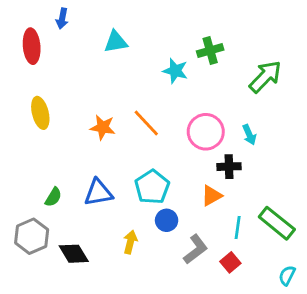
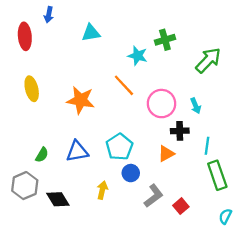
orange line: (146, 123) -> (124, 85), moved
orange star: (103, 127) -> (81, 100), size x1.4
green rectangle: (277, 223) -> (217, 175), turned 32
cyan line: (238, 228) -> (207, 146), moved

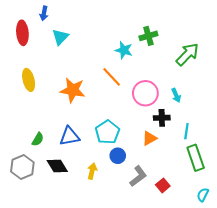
cyan triangle: (91, 33) -> (60, 37), moved, turned -36
black diamond: (58, 199) -> (57, 166), moved

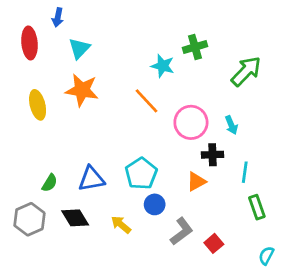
orange star: (73, 90) -> (82, 90), moved
green rectangle: (196, 158) -> (257, 207), size x0.7
yellow arrow: (92, 171) -> (121, 225), turned -63

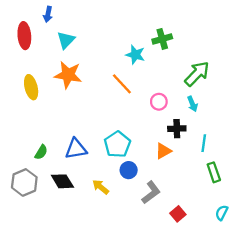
green arrow: (246, 71) -> (197, 74), moved
pink circle: (191, 122) -> (159, 102), size x0.6
red square: (214, 243) -> (178, 214), moved

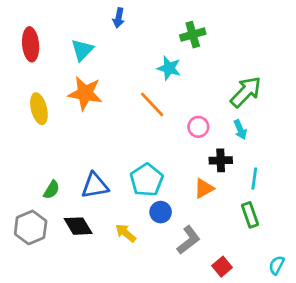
blue arrow: (48, 14) -> (119, 18), moved
green cross: (162, 39) -> (193, 35), moved
green rectangle: (214, 172) -> (250, 215), moved

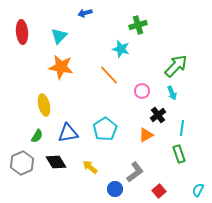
blue arrow: (119, 18) -> (85, 13), turned 64
yellow ellipse: (39, 109) -> (44, 105), moved
black cross: (221, 160) -> (158, 115), turned -35
blue circle: (161, 212) -> (115, 189), moved

